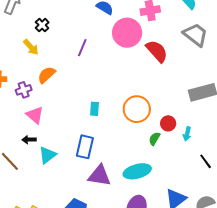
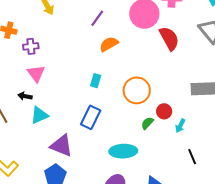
orange semicircle: (46, 75) -> (109, 44), moved
blue rectangle: (85, 147) -> (91, 117), moved
purple triangle: (99, 176) -> (61, 146), moved

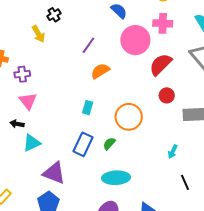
red semicircle: (169, 38) -> (161, 64), turned -105
red circle: (164, 111) -> (167, 95), moved
green semicircle: (147, 123) -> (109, 144), moved

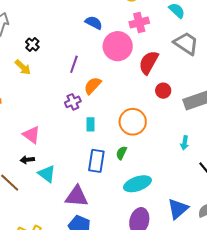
purple cross: (22, 74) -> (73, 102), moved
cyan triangle: (32, 143) -> (47, 174), turned -42

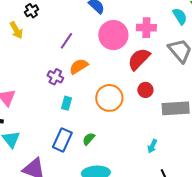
pink cross: (139, 22) -> (146, 28), moved
purple cross: (73, 102) -> (55, 77), turned 35
orange circle: (133, 122) -> (109, 98), moved

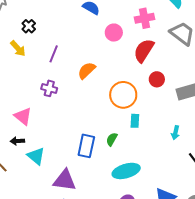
pink circle: (113, 35) -> (114, 33), size x0.6
purple line: (66, 41) -> (54, 54), moved
purple cross: (55, 77) -> (49, 88), moved
cyan rectangle: (66, 103) -> (135, 121), moved

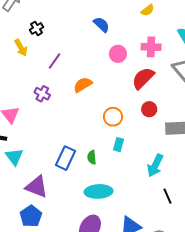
orange circle: (123, 95) -> (113, 117), size x0.7
cyan arrow: (175, 133) -> (155, 165), size x1.6
green semicircle: (112, 139) -> (92, 157), turned -48

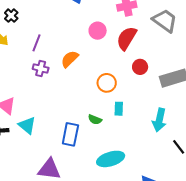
pink circle: (118, 54) -> (98, 31), moved
purple cross: (42, 94) -> (41, 68), moved
cyan triangle: (14, 157) -> (27, 125), moved
green semicircle: (92, 157) -> (95, 119), moved, turned -48

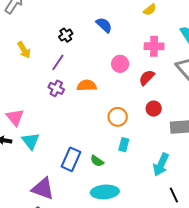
black cross: (11, 16) -> (66, 35), moved
red semicircle: (127, 38) -> (147, 78), size x0.7
orange semicircle: (70, 59) -> (87, 86), turned 30
green semicircle: (95, 119) -> (97, 161), moved

